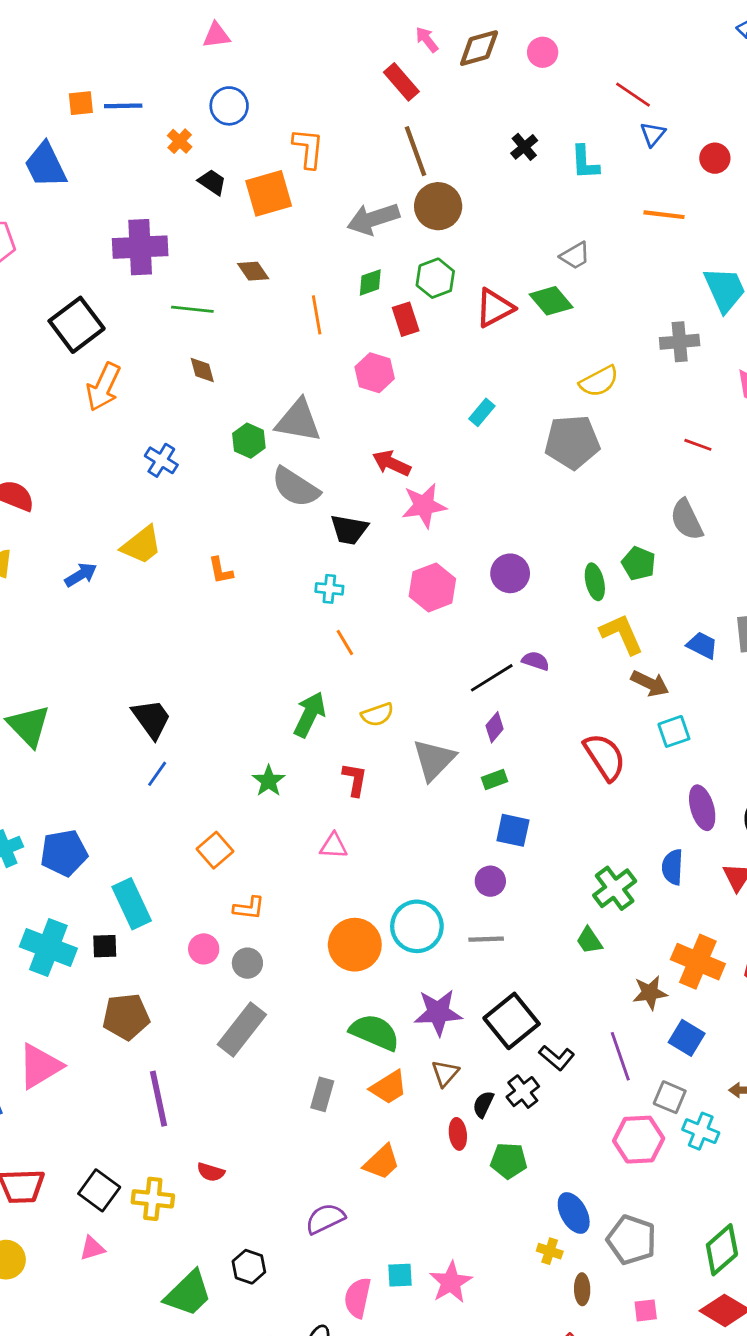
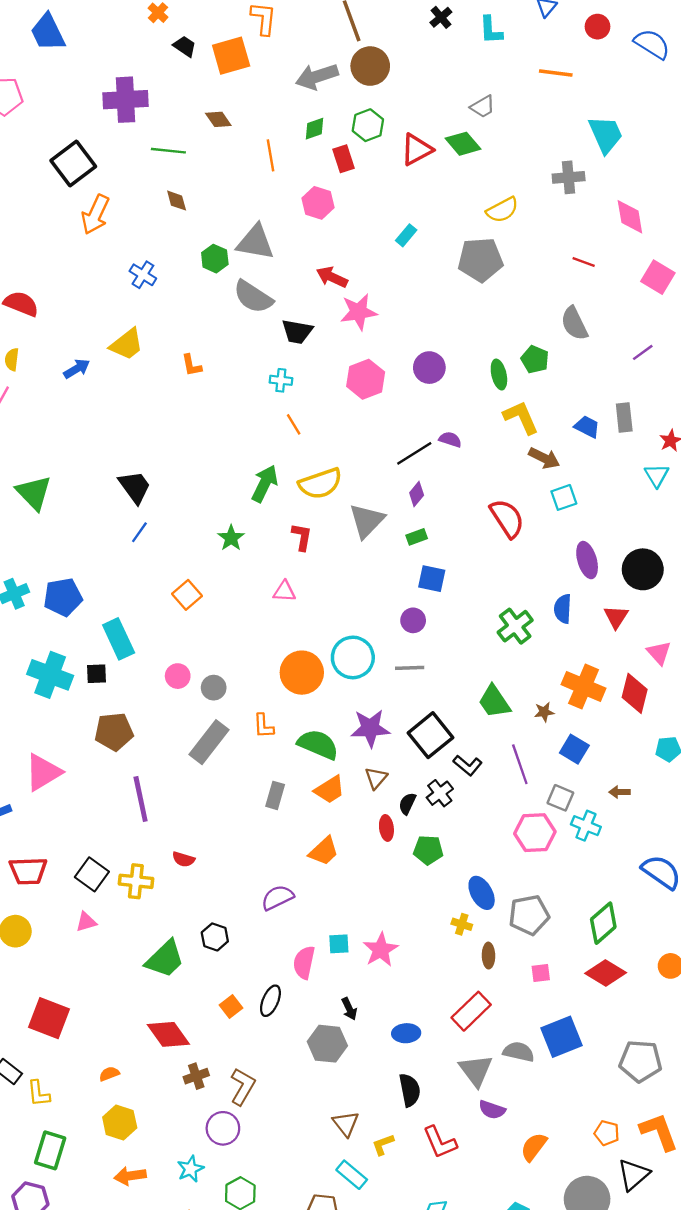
yellow semicircle: (377, 715) -> (320, 484), size x1.6
orange L-shape: (249, 908) -> (264, 726), moved, turned 80
green trapezoid: (589, 940) -> (494, 702), moved, size x1.5
brown star: (650, 993) -> (544, 712), size x0.7
gray pentagon: (632, 1240) -> (529, 915), turned -30

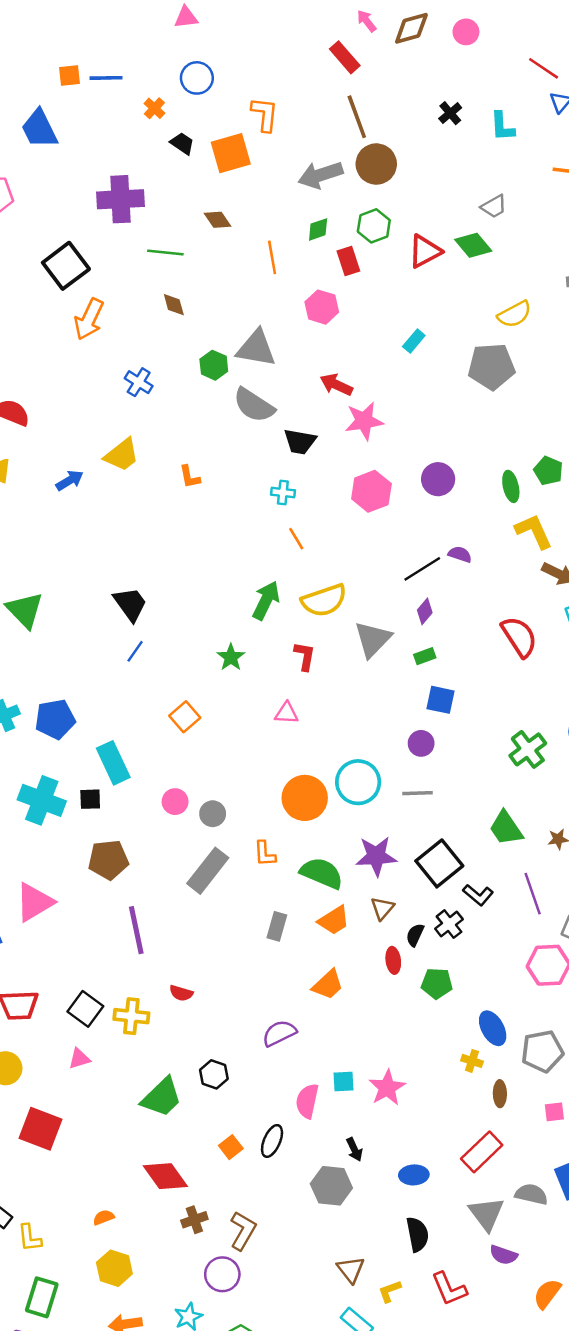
red square: (49, 1018) -> (41, 1129), moved

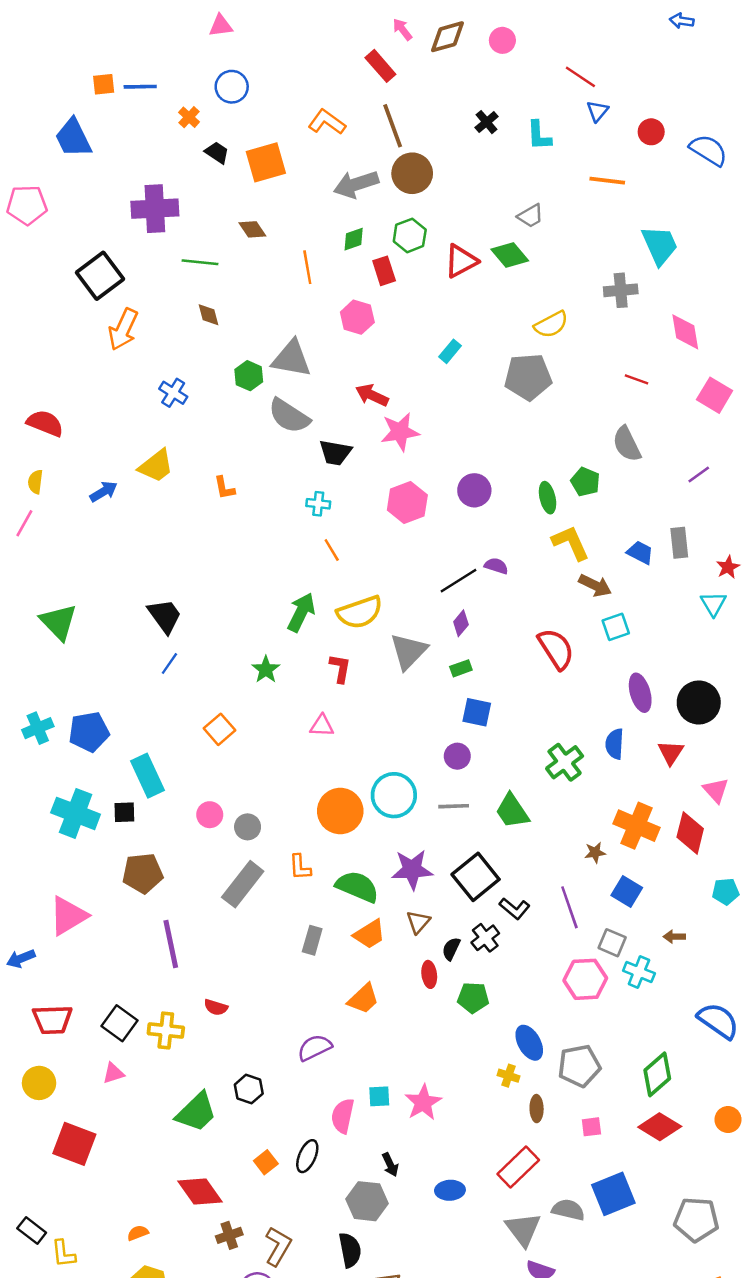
orange L-shape: (265, 114) -> (327, 122), moved, turned -60
green trapezoid: (506, 828) -> (512, 811), moved
black semicircle: (417, 1234) -> (350, 1250), moved

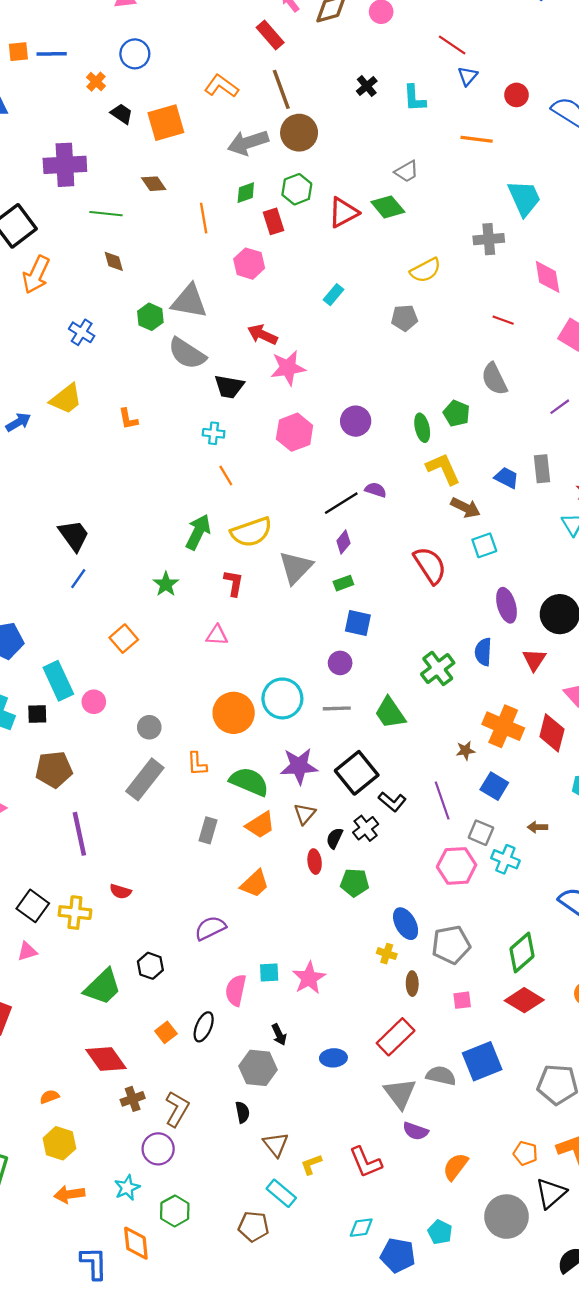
gray pentagon: (528, 377) -> (404, 318), size x0.6
pink circle: (210, 815) -> (94, 702), moved
black semicircle: (350, 1250) -> (242, 1112), size x0.7

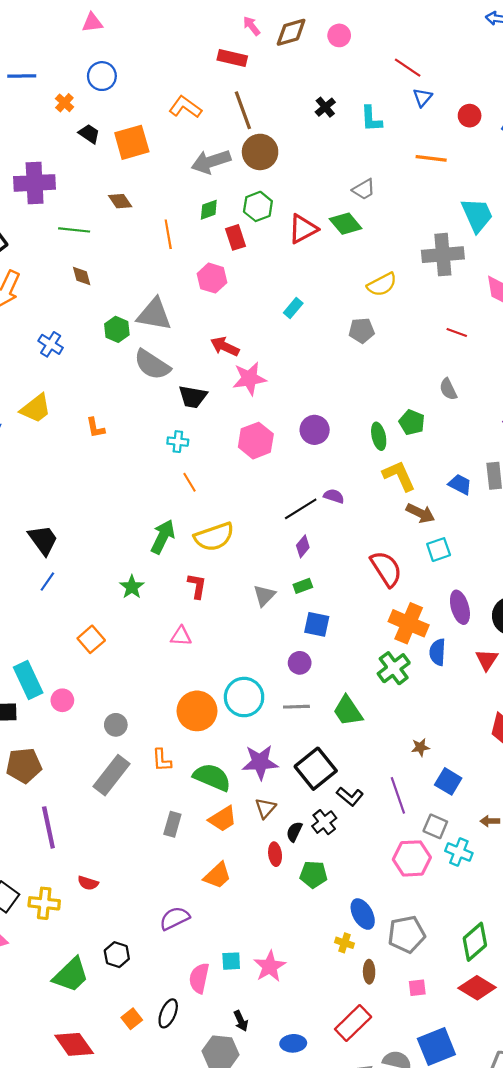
red rectangle: (270, 35) -> (232, 58), turned -36
gray cross: (489, 239) -> (443, 255), size x1.4
gray semicircle: (494, 379) -> (448, 389), size x0.7
gray triangle: (296, 568) -> (264, 596), moved, size x0.7
orange cross: (503, 726) -> (409, 623), moved

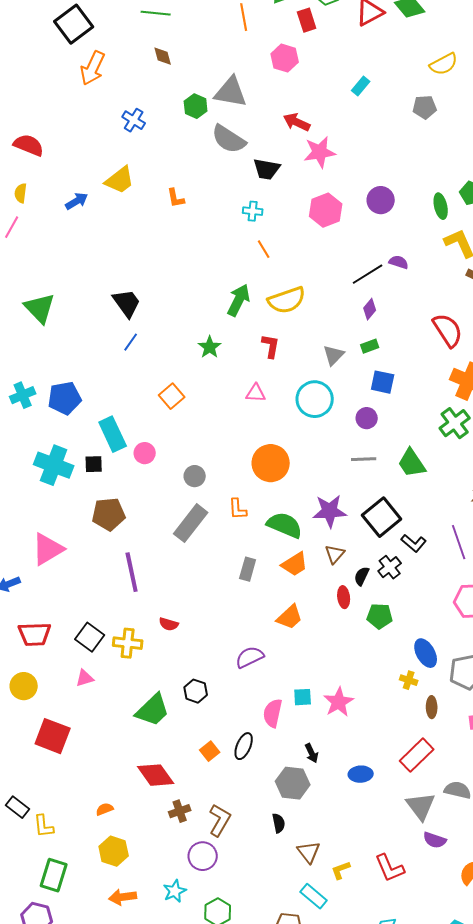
cyan circle: (244, 697) -> (315, 399), moved

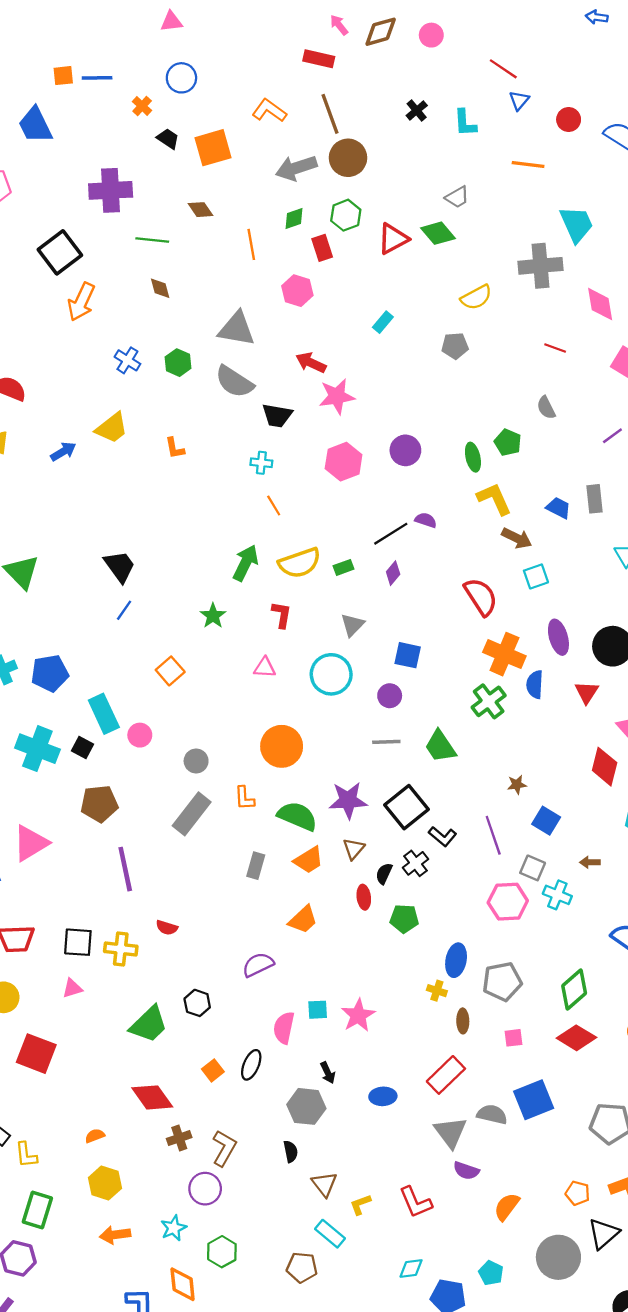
green hexagon: (196, 106) -> (178, 363), moved
green rectangle: (370, 346) -> (344, 567), moved
black square: (94, 464) -> (82, 747), turned 30
black square: (90, 637) -> (78, 942), turned -32
blue ellipse: (426, 653) -> (456, 960), turned 40

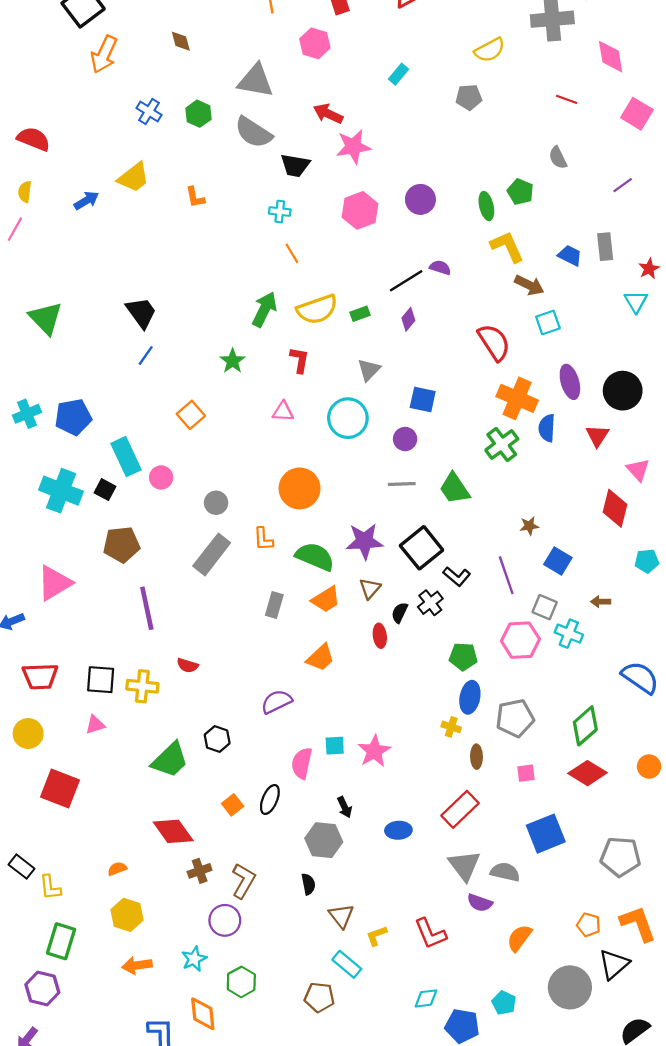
green pentagon: (404, 919) -> (463, 657), moved
gray semicircle: (492, 1114) -> (505, 872), moved

